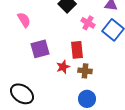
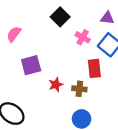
pink semicircle: (24, 20) -> (14, 34), turned -112
red rectangle: (77, 50) -> (94, 68), moved

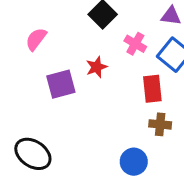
red star: (56, 85) -> (97, 67), moved
brown cross: (79, 89) -> (160, 124), moved

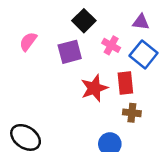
red star: (97, 67) -> (94, 88), moved, size x1.5
purple square: (61, 84) -> (70, 52), moved

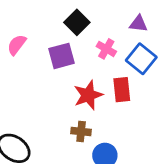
brown cross: (132, 113) -> (81, 132), moved

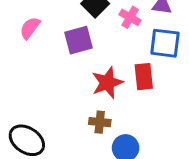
pink cross: (106, 49) -> (130, 17), moved
blue square: (141, 59) -> (165, 43), turned -32

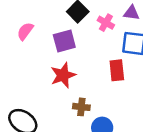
red star: (107, 83) -> (63, 75), moved

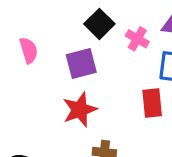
pink semicircle: (25, 31) -> (29, 50), turned 126

